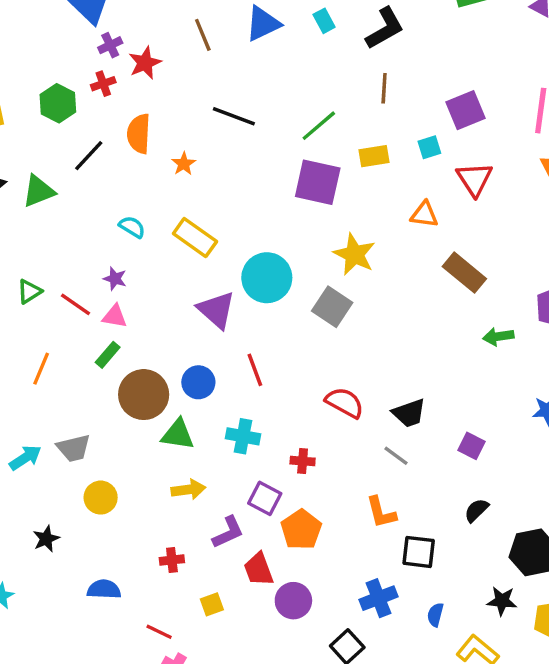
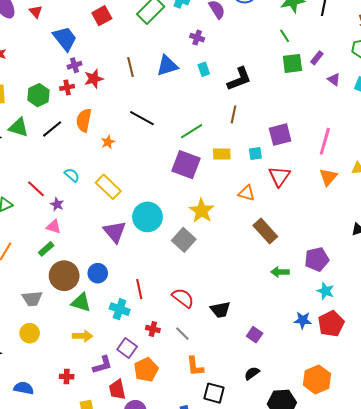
green triangle: (39, 191) -> (19, 127), moved, turned 30
red line: (75, 304) -> (36, 189), moved
red line: (255, 370) -> (139, 289), moved
gray trapezoid: (74, 448) -> (32, 299), moved
gray line: (396, 456) -> (182, 334), moved

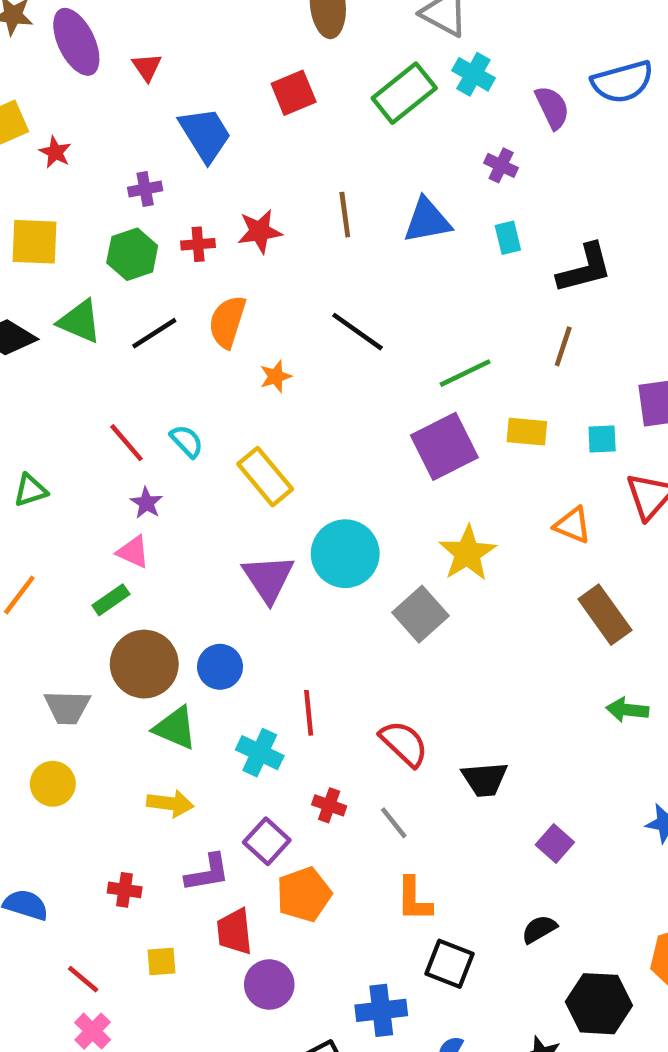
purple cross: (75, 65) -> (145, 189), moved
purple square: (186, 165) -> (444, 446), turned 36
red line: (36, 189) -> (126, 443), moved

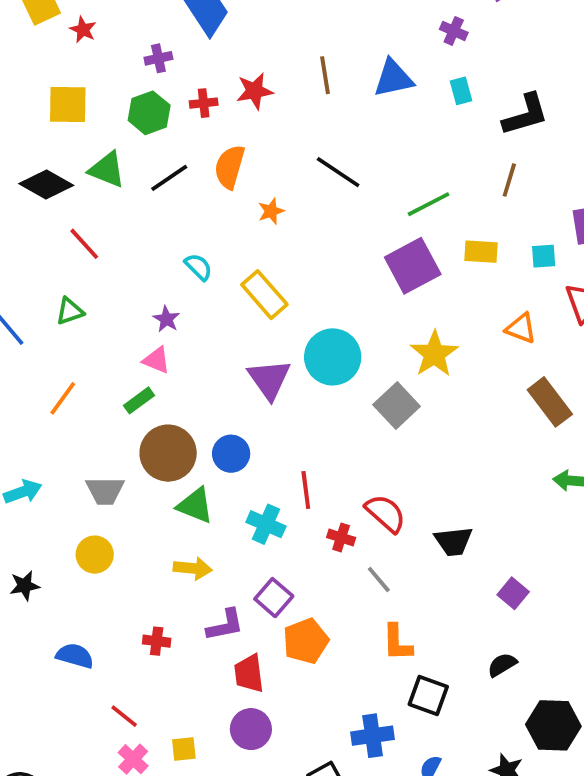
red line: (126, 443) -> (84, 244), moved
red cross: (329, 805) -> (341, 538), moved
yellow square: (161, 961) -> (184, 749), moved
purple circle: (269, 984) -> (251, 729), moved

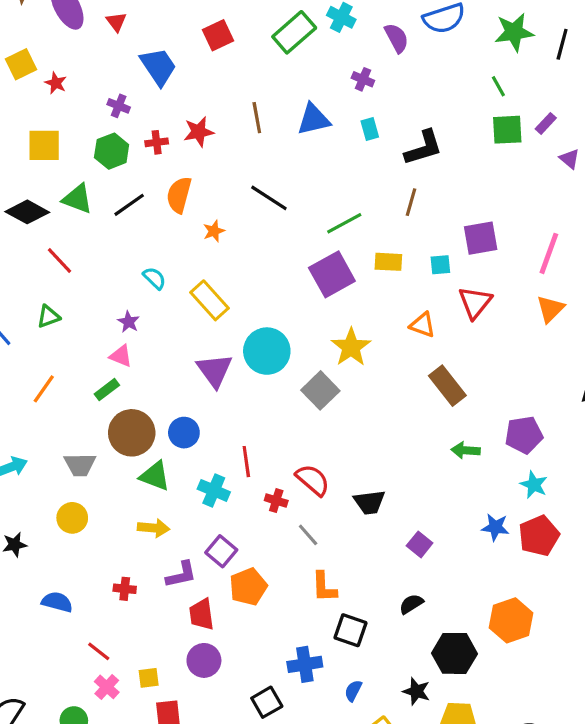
purple cross: (158, 58) -> (119, 106), turned 35

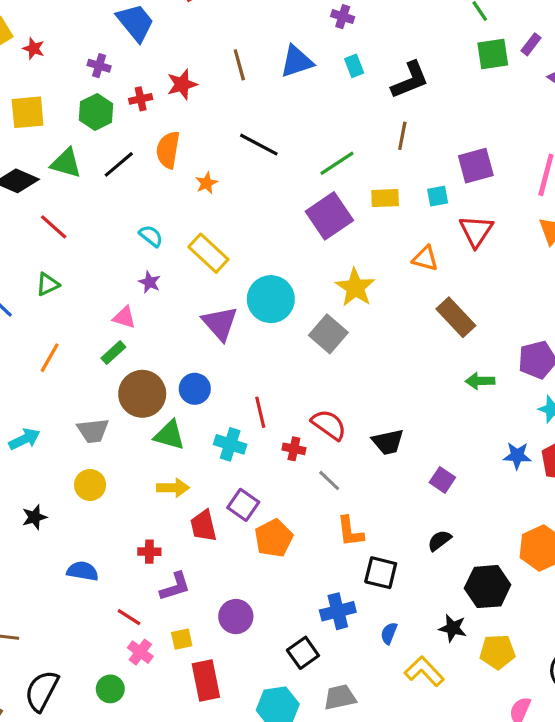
purple star: (129, 322) -> (150, 282), moved
purple L-shape: (181, 575) -> (175, 587), moved
red trapezoid: (202, 614) -> (203, 526), moved

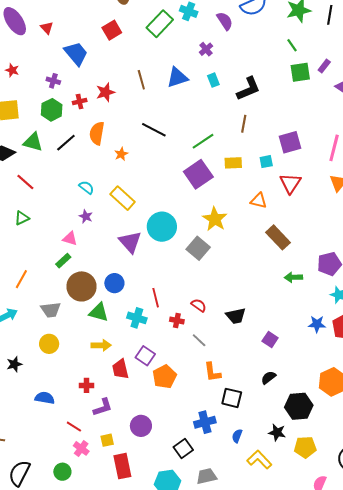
purple cross: (343, 17) -> (206, 49), turned 32
orange line: (50, 358) -> (21, 279), moved
red semicircle: (329, 425) -> (199, 305), size x0.7

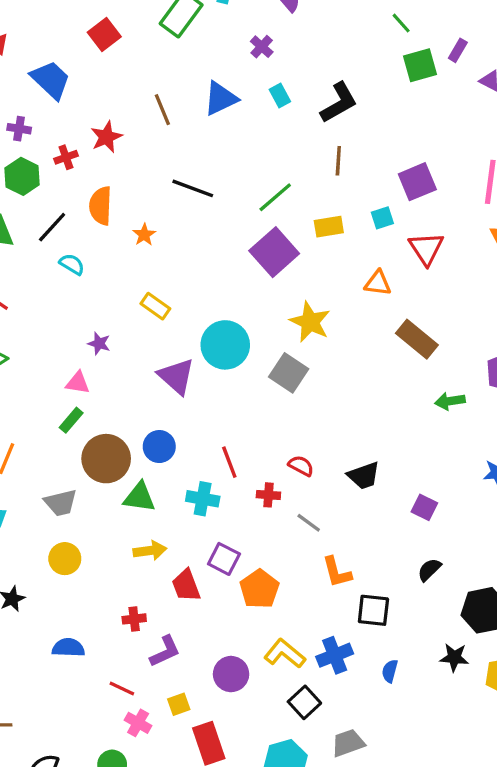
cyan semicircle: (86, 187) -> (72, 264), moved
yellow rectangle: (123, 198) -> (155, 306), size x0.7
yellow L-shape: (259, 460) -> (285, 654), moved

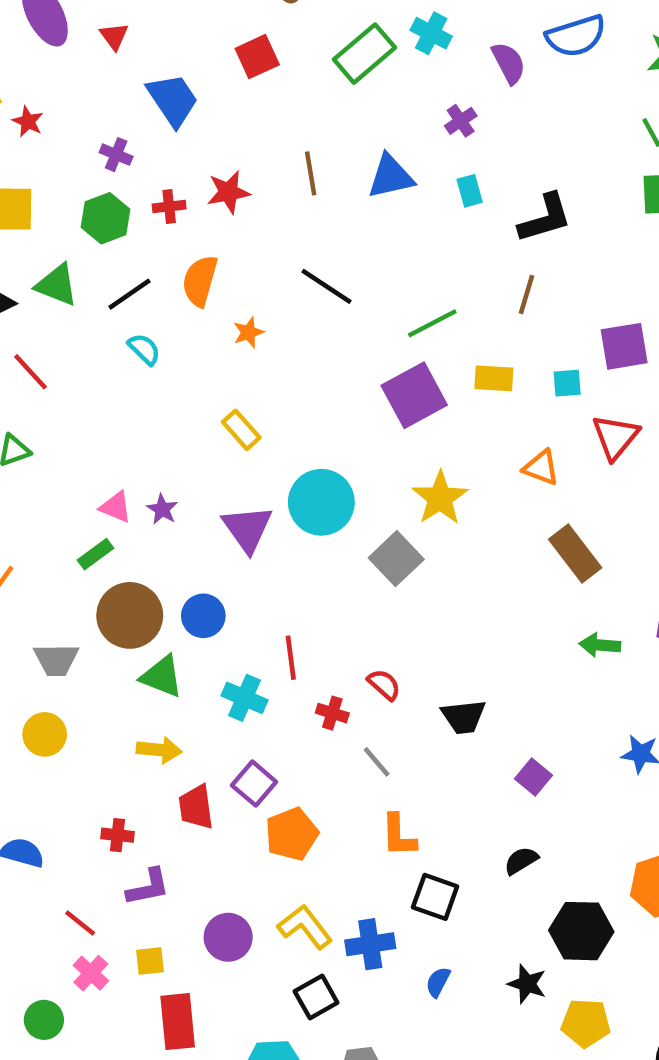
purple star: (99, 343) -> (162, 509), moved

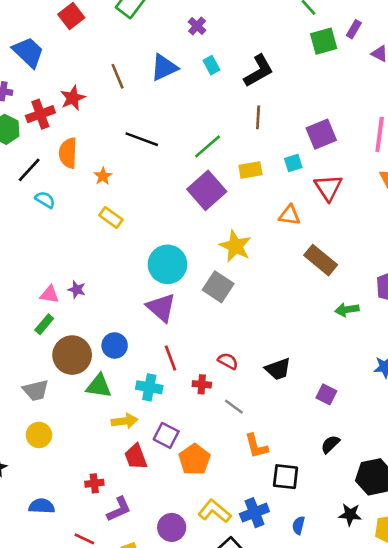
red cross: (169, 207) -> (40, 114), size x1.5
yellow rectangle: (241, 430) -> (111, 217), moved
purple triangle: (247, 529) -> (161, 308), moved
yellow arrow: (159, 750) -> (125, 421), moved

